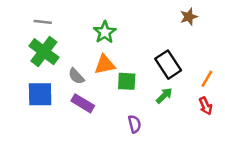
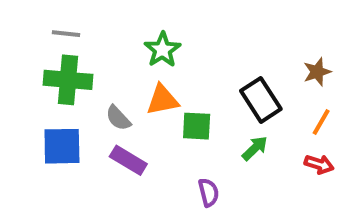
brown star: (189, 17) -> (317, 72), moved
green cross: (44, 52) -> (68, 80), turned -32
red arrow: (206, 106) -> (319, 164), turned -48

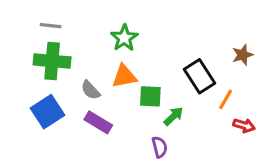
orange line: (321, 122) -> (226, 99), moved
blue square: (62, 146) -> (47, 112), turned -32
green arrow: (255, 148) -> (173, 116), moved

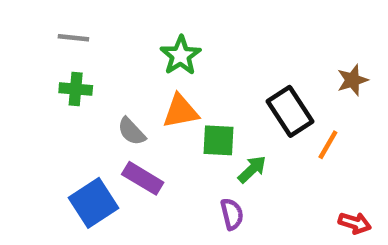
green cross: (52, 61) -> (76, 89), size x0.6
blue square: (47, 112) -> (94, 203), moved
red arrow: (244, 125) -> (355, 223), moved

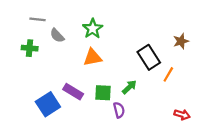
green cross: (76, 89) -> (30, 48), moved
gray semicircle: (131, 131) -> (57, 35), moved
green square: (219, 140) -> (103, 93), moved

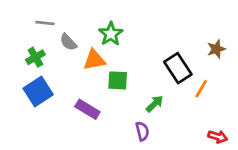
green cross: (30, 48) -> (35, 57), turned -35
orange triangle: (93, 57) -> (94, 60), moved
green square: (103, 93) -> (118, 80), moved
blue square: (48, 104) -> (38, 91), moved

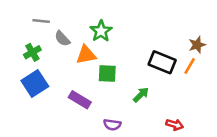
black rectangle: (178, 68) -> (162, 62), turned -35
orange line: (201, 89) -> (190, 66), moved
purple semicircle: (142, 131) -> (112, 125), moved, turned 112
red arrow: (218, 137) -> (175, 125), moved

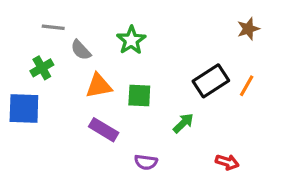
brown star: (197, 45) -> (248, 29), moved
orange triangle: (86, 55) -> (99, 86), moved
black rectangle: (162, 62) -> (211, 81), turned -55
blue square: (35, 83) -> (24, 109), moved, turned 35

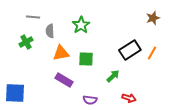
gray semicircle: (81, 50) -> (50, 31), turned 40
blue square: (24, 109) -> (15, 93), moved
red arrow: (227, 162) -> (129, 98), moved

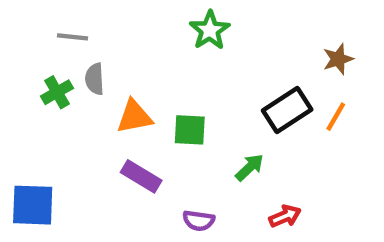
brown star: (153, 18) -> (338, 59), moved
green star: (81, 25) -> (210, 30), moved
gray semicircle: (50, 31) -> (95, 79), moved
red arrow: (129, 98) -> (285, 216), turned -40

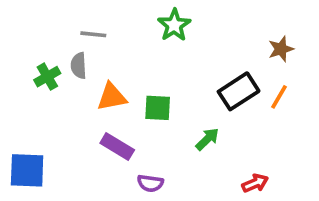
gray line: (72, 37) -> (93, 34), moved
red arrow: (285, 216) -> (255, 183), moved
purple semicircle: (199, 221) -> (150, 183), moved

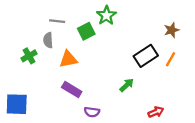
green cross: (47, 77) -> (29, 56), moved
green square: (158, 108) -> (86, 31), moved, turned -30

